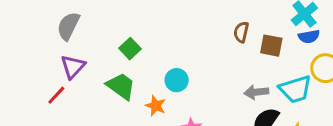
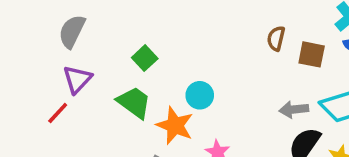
orange star: (156, 106) -> (175, 125), size x1.5

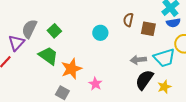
gray semicircle: (72, 31) -> (29, 29), moved
cyan circle: (200, 95) -> (100, 33), moved
orange star: (175, 125) -> (71, 69), turned 30

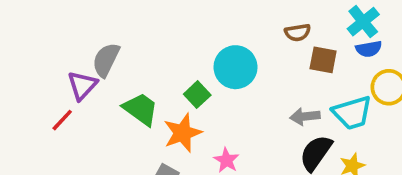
brown semicircle: (128, 20) -> (298, 33), moved, turned -112
green square: (54, 31) -> (197, 95), moved
cyan circle: (100, 33) -> (236, 67), size x1.5

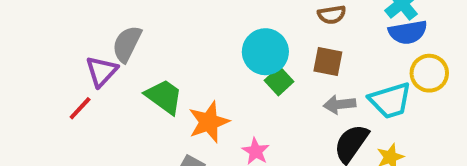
blue semicircle: (369, 49) -> (408, 32), size x1.4
brown square: (323, 60) -> (328, 61), moved
green square: (197, 95) -> (279, 81), moved

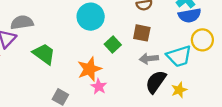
gray semicircle: (127, 44) -> (22, 22), turned 55
cyan circle: (265, 52) -> (91, 17), moved
orange star: (209, 122) -> (89, 69), moved

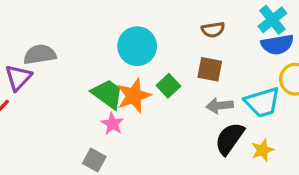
green trapezoid: (44, 54) -> (107, 94), moved
orange star: (89, 69) -> (134, 96), moved
pink star: (99, 86) -> (112, 124), moved

